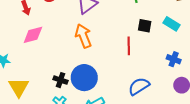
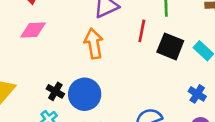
black square: (145, 26) -> (170, 46), size x1.5
red line: (129, 46) -> (142, 31), moved

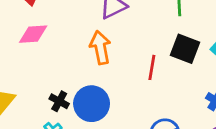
red line: (142, 31) -> (152, 67), moved

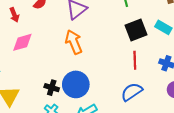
black square: (185, 49) -> (136, 30), turned -30
red line: (152, 67) -> (135, 60), moved

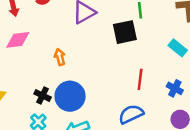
black square: (136, 30) -> (125, 32), moved
orange arrow: (74, 42) -> (60, 57), moved, size x0.6

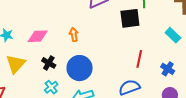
pink diamond: (18, 40) -> (38, 36), moved
black cross: (43, 95) -> (49, 63), moved

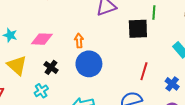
yellow triangle: (16, 64) -> (17, 65), turned -35
blue circle: (80, 68) -> (89, 64), moved
cyan cross: (51, 87) -> (41, 91), moved

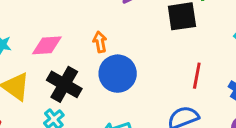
black cross: (51, 67) -> (64, 84), size x1.6

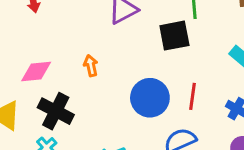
blue circle: (118, 74) -> (150, 98), moved

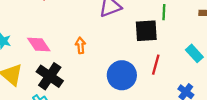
pink diamond: (36, 72) -> (39, 45), turned 55
red line: (192, 96) -> (156, 65), moved

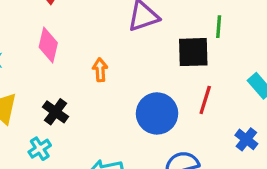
pink diamond: (39, 45) -> (48, 45), moved, turned 45
black cross: (50, 76) -> (56, 112), size x0.7

